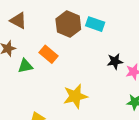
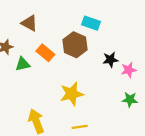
brown triangle: (18, 21) -> (29, 23), moved
brown hexagon: (68, 24) -> (75, 45), moved

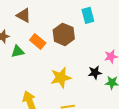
cyan rectangle: (91, 23) -> (88, 15), moved, turned 56
black star: (110, 60) -> (95, 73), moved

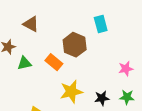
orange rectangle: (38, 41) -> (54, 62), moved
black star: (95, 73) -> (102, 98), moved

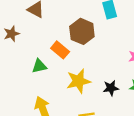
green triangle: (24, 63) -> (39, 66), moved

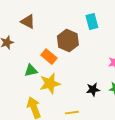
yellow star: (78, 81) -> (50, 84), moved

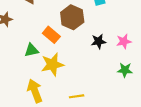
black star: (93, 90) -> (99, 41), moved

